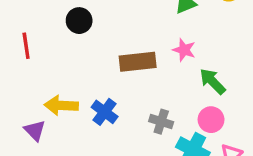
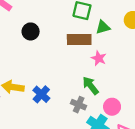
brown rectangle: (138, 62) -> (79, 40), moved
green arrow: (212, 81) -> (90, 86), moved

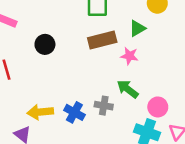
green triangle: (103, 27) -> (137, 28), moved
gray cross: (79, 105) -> (104, 106), moved

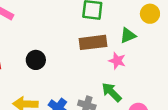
black circle: (45, 44) -> (36, 60), moved

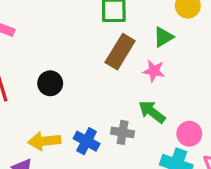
brown rectangle: (93, 42) -> (120, 52), turned -44

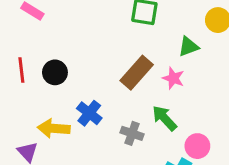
brown rectangle: (120, 52) -> (137, 73), moved
black circle: (50, 83) -> (55, 72), moved
blue cross: (87, 141) -> (89, 113), moved

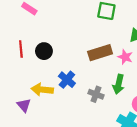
brown rectangle: (137, 73) -> (100, 53), turned 30
green arrow: (164, 118) -> (119, 84), turned -126

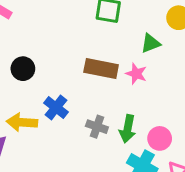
brown rectangle: (100, 53) -> (101, 68), turned 30
green arrow: (119, 84) -> (128, 129), moved

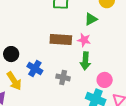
black circle: (23, 69) -> (11, 54), moved
yellow arrow: (22, 122) -> (14, 81), turned -120
green arrow: (128, 129) -> (85, 61), moved

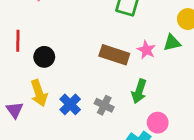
green triangle: (91, 19) -> (172, 43), moved
pink star: (84, 40) -> (146, 50), moved
blue cross: (35, 69) -> (70, 104), moved

